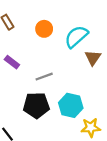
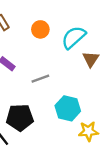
black pentagon: (36, 105) -> (20, 118), moved

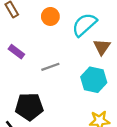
cyan hexagon: (68, 108) -> (94, 80), moved

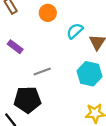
cyan semicircle: (84, 25) -> (75, 31), moved, size x0.7
gray line: (50, 67) -> (42, 71), moved

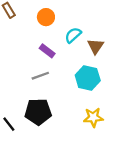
purple rectangle: (15, 47) -> (47, 51), moved
black pentagon: (28, 100) -> (38, 112), moved

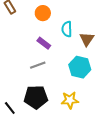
cyan semicircle: (73, 35) -> (67, 29), turned -49
yellow star: (93, 117) -> (70, 100), moved

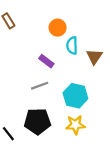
orange circle: (43, 13) -> (58, 28), moved
cyan hexagon: (80, 67) -> (75, 96), moved

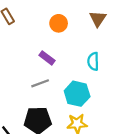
cyan semicircle: (72, 45) -> (93, 61), moved
brown triangle: (94, 57) -> (98, 19), moved

